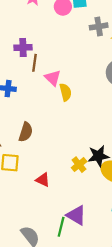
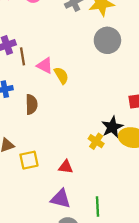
brown semicircle: (26, 132) -> (31, 104), moved
purple triangle: (76, 215) -> (61, 199), moved

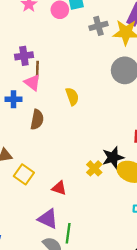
pink triangle: (45, 65) -> (32, 83), moved
yellow square: (29, 160) -> (24, 174), turned 36
green line: (98, 207) -> (68, 233), moved

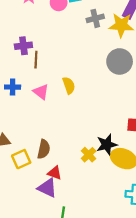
pink triangle: (32, 83) -> (41, 92), moved
brown semicircle: (37, 120) -> (44, 149), moved
yellow square: (24, 174) -> (21, 159), turned 30
purple triangle: (48, 219) -> (47, 188), moved

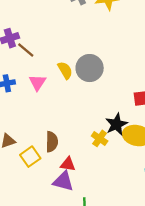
brown line: (36, 60) -> (26, 50), turned -42
gray circle: (120, 61) -> (90, 68), moved
pink triangle: (41, 92) -> (37, 83), turned 35

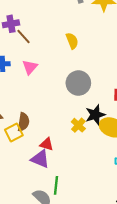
gray circle: (90, 68) -> (78, 83), moved
yellow semicircle: (65, 70) -> (72, 41), moved
brown semicircle: (52, 142) -> (23, 122), moved

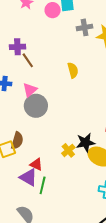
gray circle: (78, 83) -> (36, 106), moved
green line: (56, 185) -> (43, 185), moved

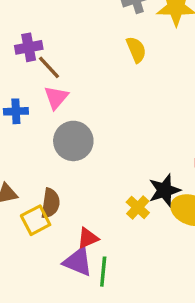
yellow semicircle: (73, 70) -> (136, 50), moved
pink triangle: (30, 90) -> (56, 97), moved
red triangle: (36, 164) -> (88, 238), turned -40

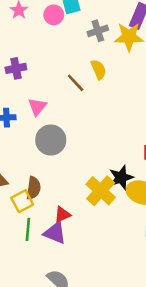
brown line: (49, 67) -> (76, 83), moved
yellow cross: (138, 207) -> (101, 191), size x1.6
green line: (103, 272) -> (28, 229), moved

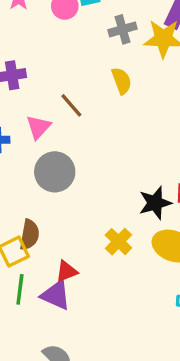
brown line: (76, 83) -> (71, 105), moved
black star: (121, 177) -> (155, 203), moved
yellow cross: (101, 191) -> (118, 242), size x0.7

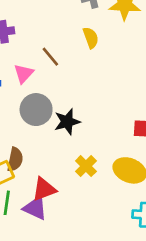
black star: (155, 203) -> (67, 122), moved
red triangle: (67, 271) -> (44, 189), size x1.4

